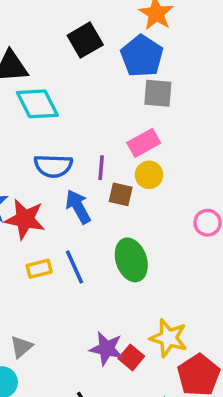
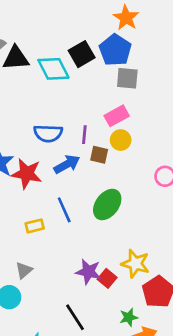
black square: (85, 40) -> (82, 54), moved
cyan diamond: (37, 104) -> (53, 69), moved
blue arrow: (78, 207) -> (67, 164), turned 90
green ellipse: (131, 260) -> (107, 204), turned 56
yellow rectangle: (39, 269) -> (35, 226), moved

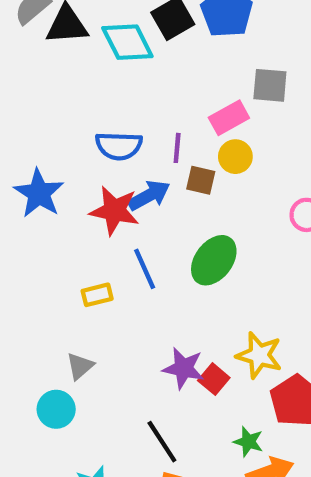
gray square: (127, 78) -> (270, 85), moved
red star: (27, 174) -> (114, 211), moved
green star: (129, 317) -> (248, 442), turned 30

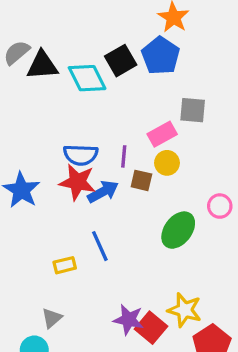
red star: (114, 211) -> (77, 182), moved
green ellipse: (214, 260) -> (178, 230), moved
red square: (214, 379) -> (151, 328), size x1.4

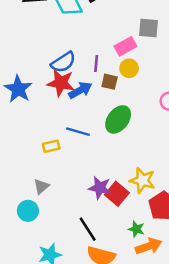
blue semicircle: (81, 155) -> (63, 62), turned -35
green ellipse: (178, 230) -> (118, 119), moved
blue line: (100, 246) -> (78, 132), turned -50

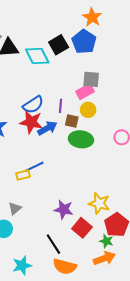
gray square: (149, 28) -> (91, 79), moved
green ellipse: (118, 119) -> (81, 139), moved, turned 60
blue line: (78, 132) -> (34, 167), moved, turned -42
red square: (117, 194) -> (82, 228), moved
green star: (136, 229) -> (106, 241), moved

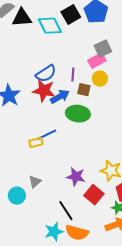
gray square: (91, 79) -> (103, 49), turned -30
green ellipse: (81, 139) -> (78, 114), moved
gray triangle: (15, 209) -> (35, 182), moved
cyan star: (22, 265) -> (54, 232), moved

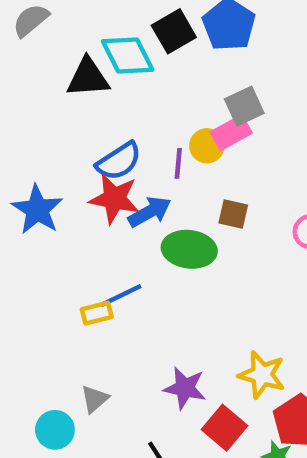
black triangle: (22, 18) -> (88, 78), moved
yellow circle: (100, 79) -> (207, 146), moved
brown square: (84, 90) -> (233, 214), moved

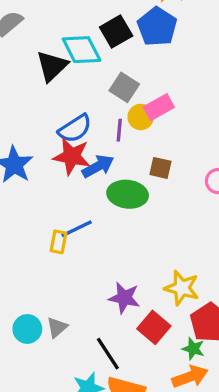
black triangle: (88, 78) -> (52, 66), turned -40
gray square: (244, 106) -> (124, 87), moved, turned -32
yellow rectangle: (97, 313) -> (59, 242), turned -65
gray triangle: (95, 399) -> (57, 327), moved

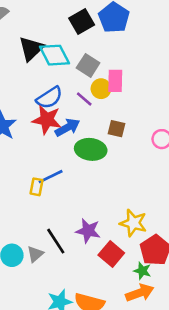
cyan diamond: (82, 50) -> (55, 55), moved
pink rectangle: (159, 107) -> (115, 81), turned -60
purple line: (119, 130) -> (84, 99), turned -54
black line: (108, 354) -> (56, 241), moved

